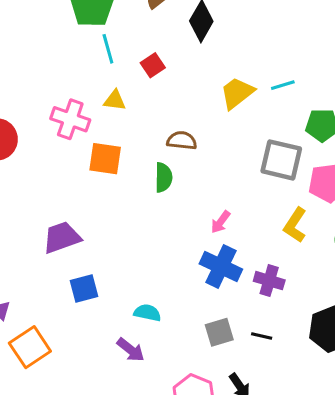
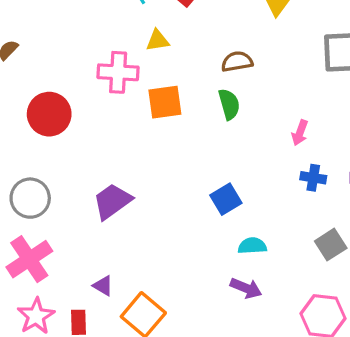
purple trapezoid: (62, 237) -> (112, 201), moved
blue cross: (221, 267) -> (313, 178), size x0.6
blue square: (84, 289) -> (226, 199), moved

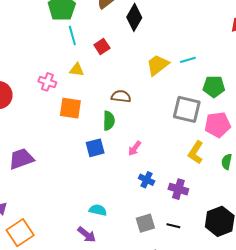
pink cross: (118, 72) -> (47, 82), size x0.7
pink arrow: (300, 133) -> (135, 148), moved
blue square: (226, 199) -> (95, 148), moved

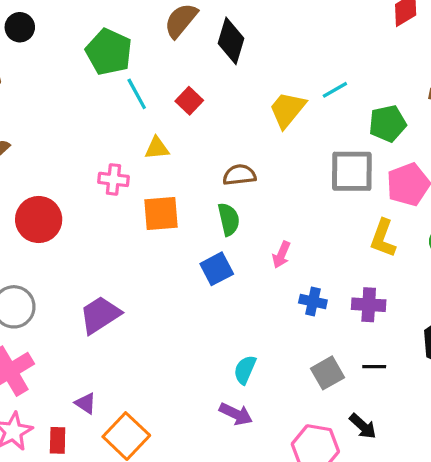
cyan semicircle: (98, 210) -> (245, 370), turned -66

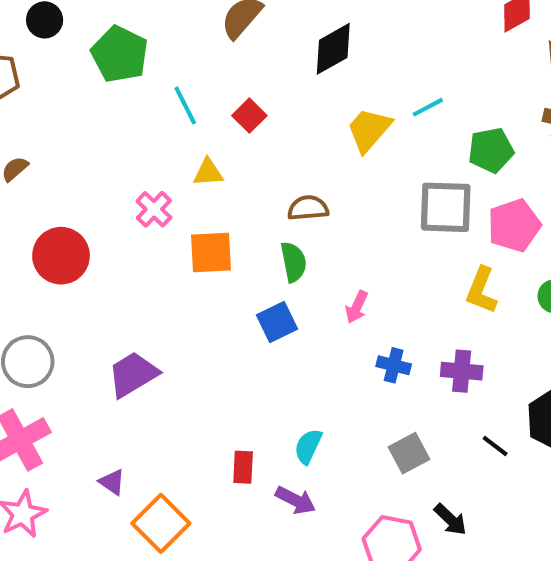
black diamond: (231, 41) -> (333, 49), moved, turned 42
green pentagon: (109, 52) -> (120, 54), moved
pink cross: (113, 179) -> (154, 209), turned 36
black line: (374, 367) -> (495, 446), moved, turned 35
red rectangle: (58, 440) -> (243, 467), moved

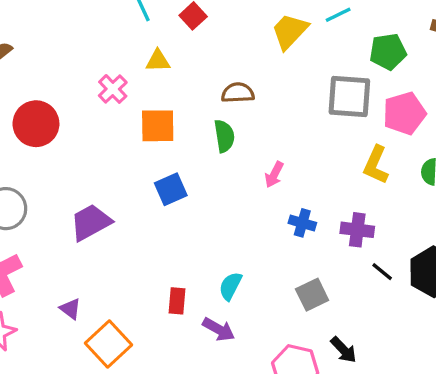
blue square: (277, 322) -> (171, 189), moved
black line: (495, 446) -> (382, 272), moved

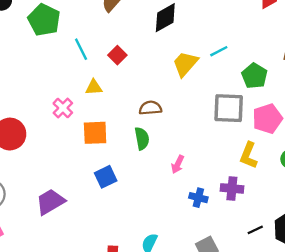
green pentagon: (388, 52) -> (255, 76), turned -30
purple cross: (357, 230) -> (232, 188), moved
black line: (382, 272) -> (255, 230), turned -63

